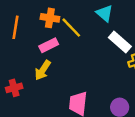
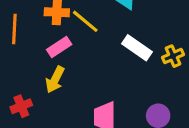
white rectangle: (120, 42) -> (137, 48), moved

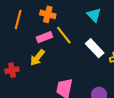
yellow line: (85, 21) -> (64, 35), moved

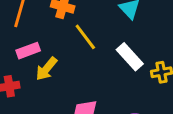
pink rectangle: (44, 37) -> (28, 51), moved

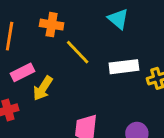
white rectangle: (130, 57) -> (124, 67), turned -48

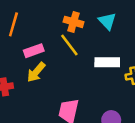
orange cross: (52, 25) -> (74, 22), moved
pink rectangle: (23, 72) -> (34, 51), moved

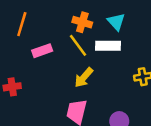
white rectangle: (107, 62) -> (108, 46), moved
yellow arrow: (36, 72) -> (84, 78), moved

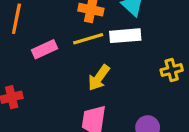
yellow line: (78, 45) -> (88, 39), turned -65

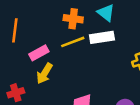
yellow arrow: (99, 78) -> (44, 73), moved

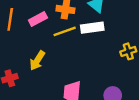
pink rectangle: (39, 53) -> (38, 19), moved

